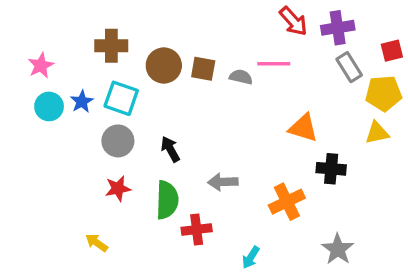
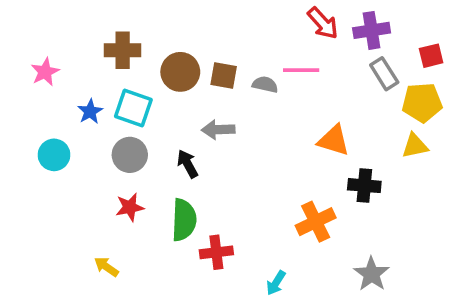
cyan circle: (49, 106) -> (54, 155), moved
gray arrow: (223, 182) -> (218, 130), moved

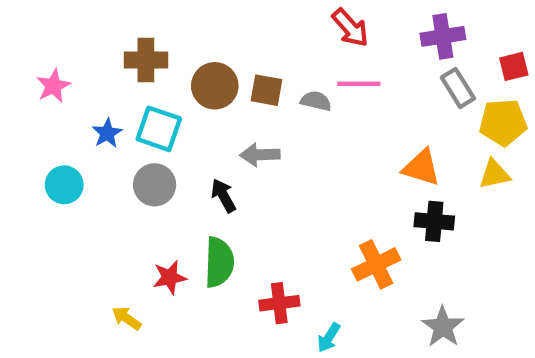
red arrow: (323, 23) -> (350, 28), moved
orange triangle: (334, 140) -> (421, 168), moved
red star: (130, 207) -> (170, 277), moved
red cross: (216, 252) -> (279, 303), moved

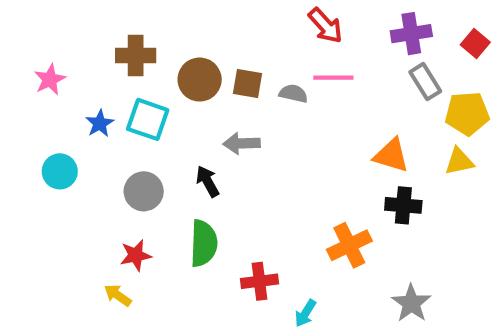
red square: (514, 66) -> (475, 44), moved, turned -36
gray circle: (155, 185) -> (144, 191), moved
red star: (170, 277) -> (136, 255), moved

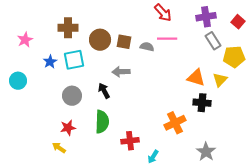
cyan square: (148, 119) -> (74, 60), turned -30
yellow triangle: (459, 161) -> (220, 80), moved, turned -35
cyan circle: (60, 171) -> (18, 81), moved

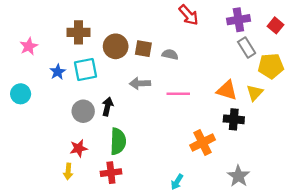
pink line: (167, 39) -> (178, 94), moved
black arrow: (104, 91) -> (108, 107), moved, turned 42
red cross: (130, 141) -> (111, 173), moved
yellow arrow: (59, 148) -> (68, 171), turned -120

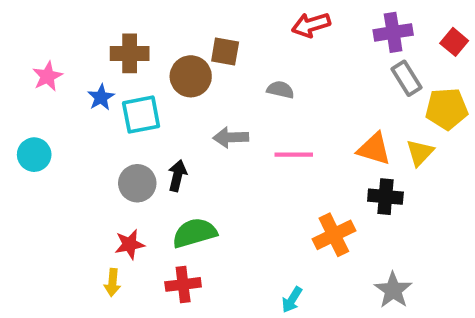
red arrow: (189, 15) -> (311, 25), turned 115
brown square: (143, 49) -> (225, 52), moved
blue star: (58, 72) -> (101, 97), moved
green semicircle: (118, 141) -> (195, 233), turned -108

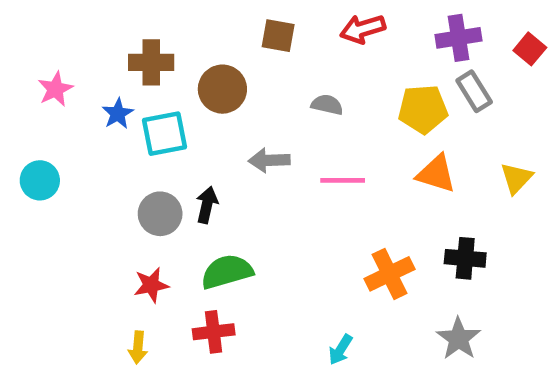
brown square: (225, 52) -> (278, 36), moved
yellow pentagon: (447, 109) -> (423, 109), moved
yellow triangle: (420, 153) -> (516, 178), moved
black cross: (385, 197) -> (465, 258), moved
yellow arrow: (112, 283) -> (138, 347), moved

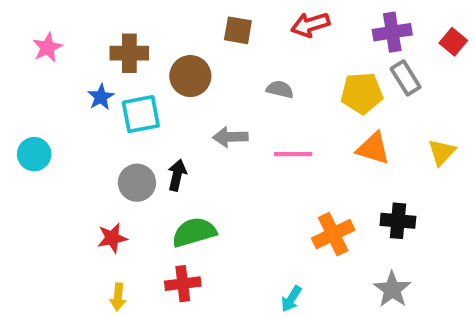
pink star: (55, 89) -> (47, 47), moved
red star: (151, 285) -> (112, 238), moved

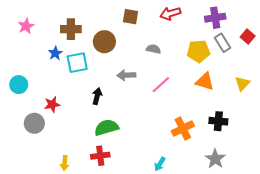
red square: (453, 42) -> (248, 37), moved
pink line: (293, 154) -> (161, 85), turned -42
gray circle: (137, 183) -> (34, 123), moved
red star: (112, 238) -> (52, 104), moved

